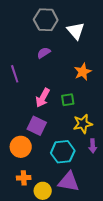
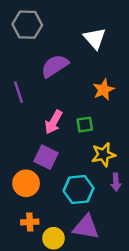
gray hexagon: (46, 20) -> (27, 25), moved
purple semicircle: (44, 53) -> (55, 66), size x1.6

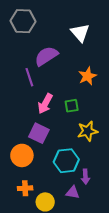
purple line: (19, 92) -> (29, 77), moved
purple arrow: (116, 182) -> (85, 177), moved
purple triangle: (86, 227) -> (73, 192), size x0.6

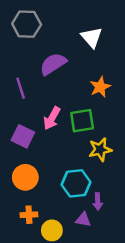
purple line: (29, 77) -> (21, 88), moved
green square: (72, 106) -> (82, 121), size x1.5
purple square: (39, 133) -> (23, 136), moved

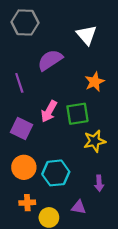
cyan hexagon: (76, 183) -> (56, 173), moved
purple arrow: (98, 201) -> (99, 183), moved

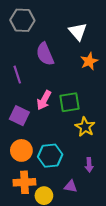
purple semicircle: (50, 60) -> (45, 54), turned -80
orange star: (95, 82) -> (89, 61), moved
yellow star: (95, 141) -> (85, 127), turned -30
orange cross: (27, 203) -> (24, 182), size x1.5

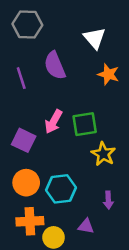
orange star: (89, 61) -> (108, 74), turned -30
purple line: (17, 75) -> (21, 78), moved

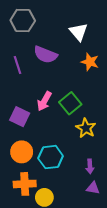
purple semicircle: (55, 66) -> (45, 55), turned -45
green square: (85, 124) -> (70, 103), turned -30
purple triangle: (86, 226) -> (93, 188), moved

